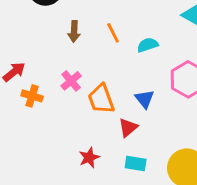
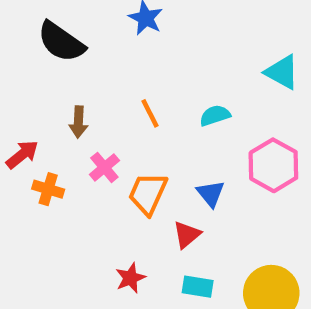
brown arrow: (74, 31) -> (78, 122), moved
orange line: (113, 33) -> (150, 113), moved
orange trapezoid: (101, 99) -> (148, 193), turned 44

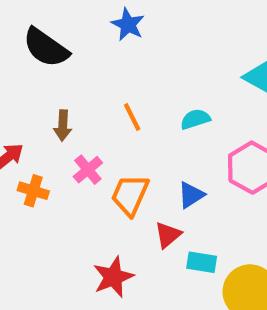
blue triangle: (211, 193) -> (191, 195), turned 36
red star: (130, 278) -> (113, 277), size x1.4
cyan rectangle: (198, 287) -> (202, 262), moved

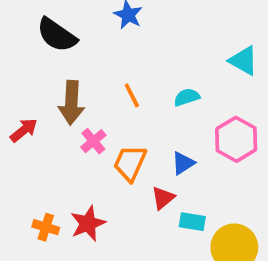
brown arrow: (63, 125) -> (71, 103), size x1.6
orange cross: (33, 191) -> (46, 227), moved
red star: (113, 277) -> (88, 223), moved

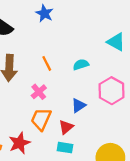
pink cross: (93, 141) -> (39, 92), moved
orange trapezoid: (130, 163) -> (41, 119), moved
cyan rectangle: (192, 222) -> (65, 148), moved

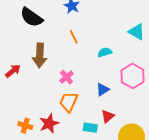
orange line: (47, 63) -> (74, 37), moved
red triangle: (66, 127) -> (108, 116), moved

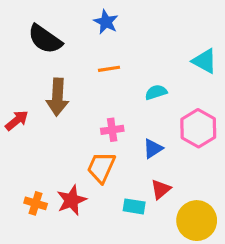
orange line: (74, 37) -> (109, 69), turned -72
pink cross: (67, 77) -> (112, 130), moved, turned 32

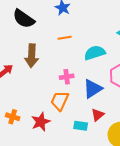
cyan semicircle: (156, 92) -> (95, 53), size x1.5
blue triangle: (153, 149) -> (93, 89), size x1.5
orange cross: (36, 203) -> (13, 117), moved

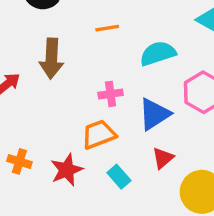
orange trapezoid: (60, 101) -> (99, 134), turned 45
cyan rectangle: (81, 126) -> (119, 177), moved, turned 40

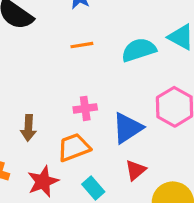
cyan semicircle: (158, 53) -> (139, 50), moved
brown arrow: (51, 58) -> (28, 128), moved, size x0.7

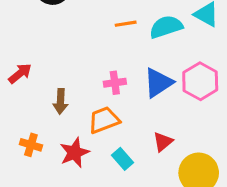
orange line: (82, 45) -> (126, 24), moved
blue triangle: (127, 128) -> (158, 83), moved

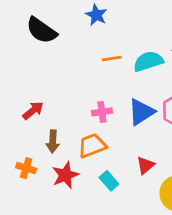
red arrow: (20, 73) -> (33, 110), moved
brown arrow: (60, 101) -> (53, 141), moved

